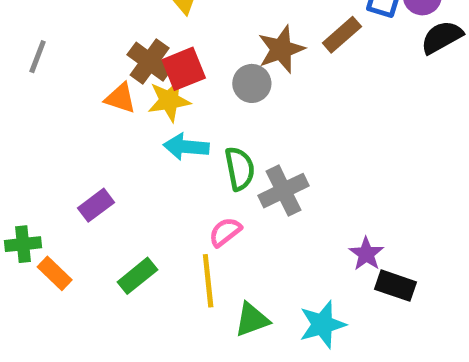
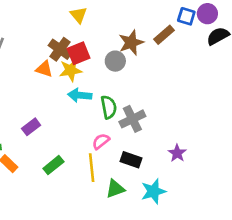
black rectangle: (396, 286) -> (131, 160), moved

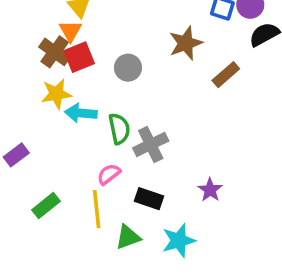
brown rectangle: (164, 35) -> (226, 75), moved
brown star: (131, 43) -> (186, 43), moved
orange triangle: (44, 69) -> (70, 31), moved, turned 42
yellow star: (71, 70) -> (56, 94), moved

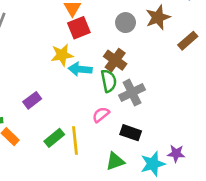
brown cross: (55, 52) -> (115, 60), moved
gray circle: (128, 68) -> (126, 23), moved
purple star: (210, 190) -> (176, 153), moved, turned -30
yellow line: (97, 209) -> (75, 141), moved

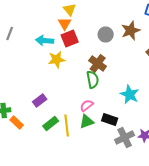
cyan arrow: (80, 69) -> (45, 40), moved
gray cross: (132, 93) -> (125, 138), moved
purple rectangle: (32, 100) -> (40, 100), moved
green triangle: (115, 161) -> (87, 122), moved
cyan star: (153, 164) -> (130, 94), moved, turned -30

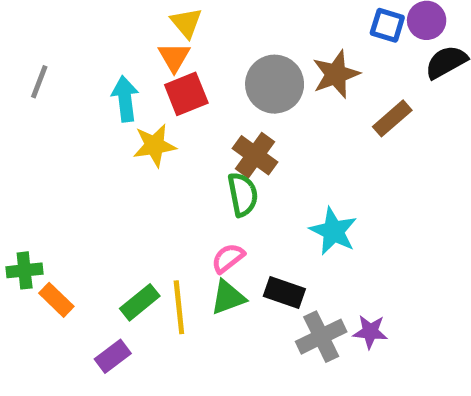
gray circle: (106, 34) -> (275, 84), size x1.5
cyan arrow: (45, 40) -> (125, 99), turned 78
purple rectangle: (40, 100) -> (113, 356), moved

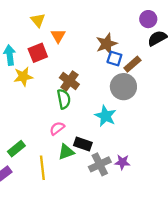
blue square: (387, 25) -> (114, 58), moved
orange triangle: (174, 57) -> (58, 36), moved
gray circle: (275, 84) -> (123, 87), moved
green triangle: (228, 297) -> (66, 152), moved
yellow line: (179, 307) -> (42, 168), moved

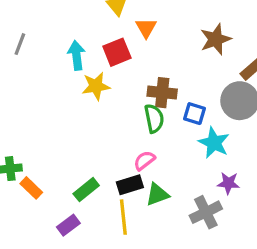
blue square: (114, 58) -> (195, 114), moved
brown cross: (69, 81) -> (162, 93), turned -30
black rectangle: (83, 144) -> (130, 185), moved, turned -36
purple star: (122, 162) -> (228, 183), moved

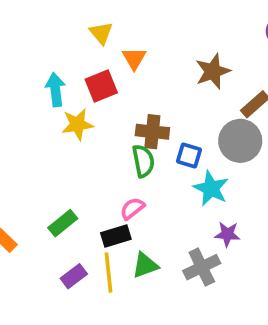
green rectangle: (86, 190) -> (63, 223), moved
green triangle: (157, 194) -> (145, 265), moved
purple rectangle: (68, 225) -> (74, 276), moved

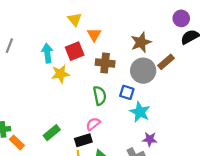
brown cross: (152, 132) -> (105, 63), moved
gray circle: (240, 141) -> (143, 71), moved

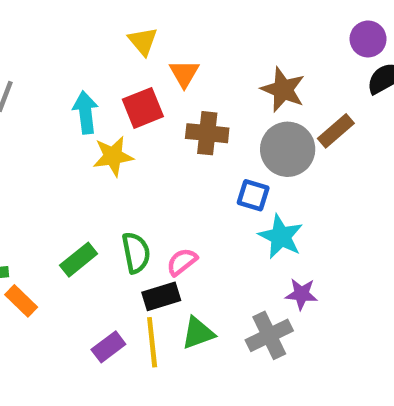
brown star: (141, 42) -> (283, 90), turned -30
green semicircle: (100, 96) -> (136, 253), moved
green rectangle: (52, 133) -> (79, 260), moved

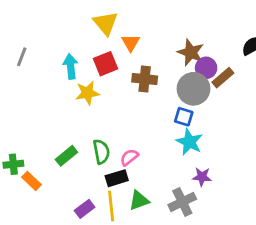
purple circle: (368, 39) -> (206, 68), moved
yellow triangle: (143, 41) -> (106, 23), size x1.4
blue square: (253, 195) -> (184, 117), moved

